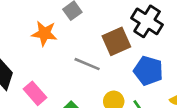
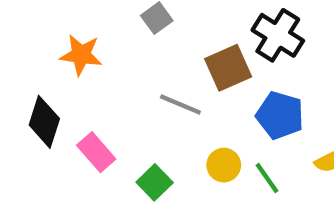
orange star: (44, 33) -> (81, 55), moved

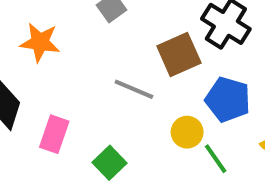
pink rectangle: (96, 152) -> (54, 134), turned 60
yellow circle: (224, 165) -> (187, 132), moved

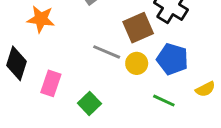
yellow circle: (187, 132) -> (137, 63), moved
green line: (216, 159) -> (164, 101), turned -30

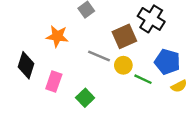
orange star: (41, 19) -> (57, 36), moved
blue pentagon: (172, 59) -> (167, 62), moved
green line: (164, 101) -> (143, 79), moved

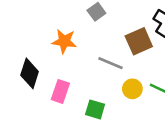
yellow circle: (123, 65) -> (132, 89), moved
green square: (85, 98) -> (95, 109), turned -30

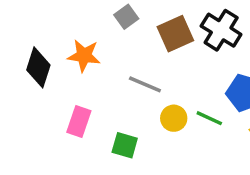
brown square: (139, 41) -> (175, 34), moved
black diamond: (30, 73) -> (38, 67), moved

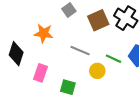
black diamond: (38, 67) -> (16, 54), moved
green line: (209, 118) -> (114, 59), moved

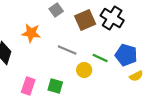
pink rectangle: (40, 73) -> (28, 86), moved

